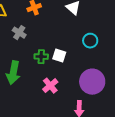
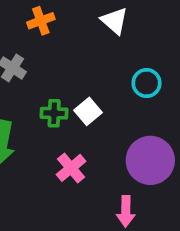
white square: (59, 56) -> (88, 111), turned 32

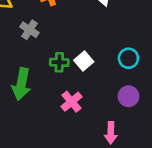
cyan circle: (147, 83) -> (128, 58), moved
purple circle: (150, 160) -> (128, 96), size x0.6

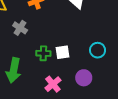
white square: (84, 61) -> (62, 52), turned 32
purple circle: (128, 96) -> (84, 78), moved

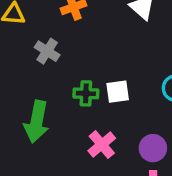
purple circle: (84, 78) -> (153, 148), moved

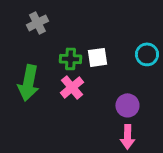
gray cross: (47, 51) -> (37, 23), turned 30
pink cross: (102, 145) -> (72, 87), moved

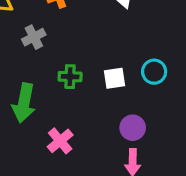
white square: (97, 57) -> (115, 78), moved
pink cross: (72, 87) -> (60, 141), moved

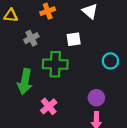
green cross: (70, 77) -> (55, 64), size x1.6
white square: (115, 78) -> (74, 39), moved

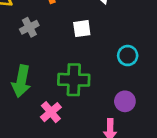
green cross: (55, 64) -> (74, 80), moved
purple circle: (96, 98) -> (125, 101), moved

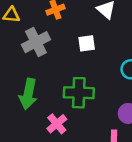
gray cross: (29, 27) -> (36, 42), size x1.5

